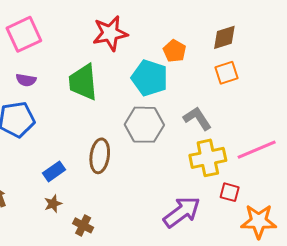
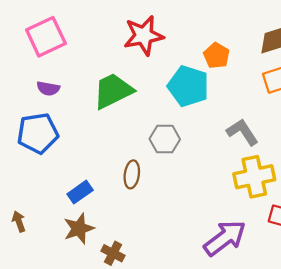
green trapezoid: (83, 82) -> (113, 91), turned 69
gray hexagon: (144, 125) -> (165, 139), moved, size x0.7
brown ellipse: (100, 156) -> (132, 174), size x0.7
brown star: (53, 204) -> (79, 229), size x1.5

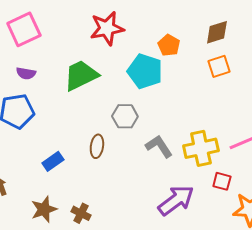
gray L-shape: (242, 132) -> (159, 146), moved
brown star: (79, 229) -> (44, 209), moved

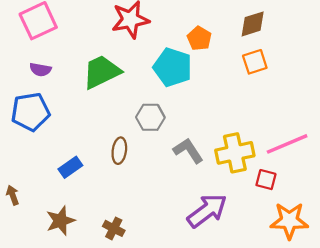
red square: (222, 181) -> (266, 180), moved
brown cross: (81, 213) -> (114, 228), moved

